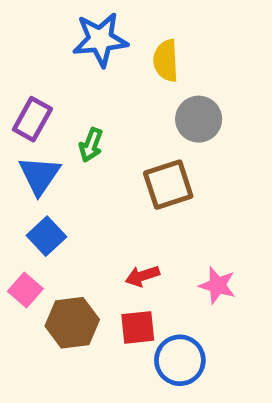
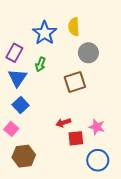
blue star: (100, 40) -> (45, 33), moved, turned -30
brown hexagon: (72, 323) -> (24, 156), moved
red square: (138, 327) -> (76, 138), moved
blue circle: (180, 360) -> (98, 160), moved

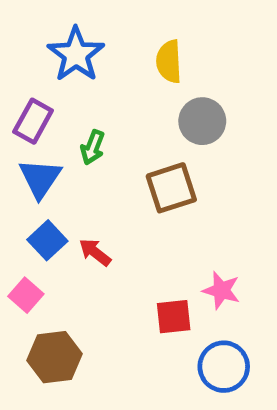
blue star: (45, 33) -> (76, 54), moved
red arrow: (63, 123) -> (95, 252), moved, turned 56

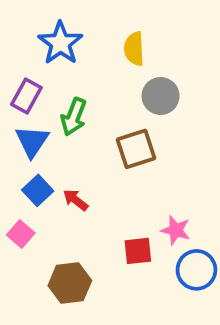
green arrow: (93, 147) -> (74, 117), size x1.4
brown hexagon: (54, 357) -> (70, 283), moved
blue circle: (224, 367) -> (196, 270), moved

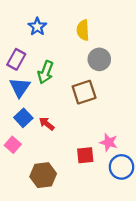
blue star: (60, 43) -> (37, 27), size x0.7

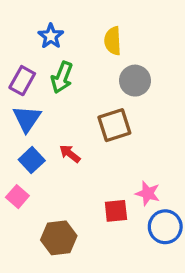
green arrow: (45, 72) -> (62, 77), moved
red arrow: (47, 124) -> (70, 154), moved

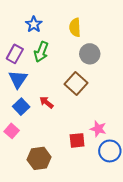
brown square: (114, 125) -> (76, 83), turned -30

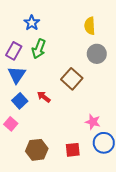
yellow semicircle: (75, 27) -> (90, 26), moved
gray circle: (90, 54) -> (97, 54), moved
red square: (77, 140) -> (73, 150), moved

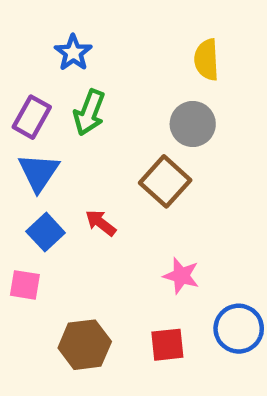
gray circle: (97, 54) -> (193, 124), moved
pink star: (93, 122) -> (181, 276), moved
pink square: (11, 124) -> (25, 285), turned -32

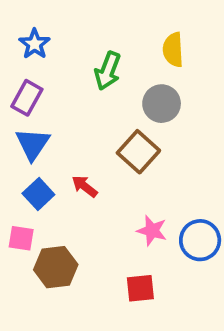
blue star: (73, 53) -> (35, 44), moved
green arrow: (89, 113) -> (108, 71), moved
blue circle: (239, 329) -> (200, 240), moved
brown hexagon: (85, 345) -> (56, 267), moved

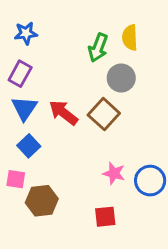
blue star: (35, 44) -> (26, 33), turned 30
green arrow: (108, 71) -> (98, 48), moved
red arrow: (85, 186) -> (63, 113), moved, size x1.5

